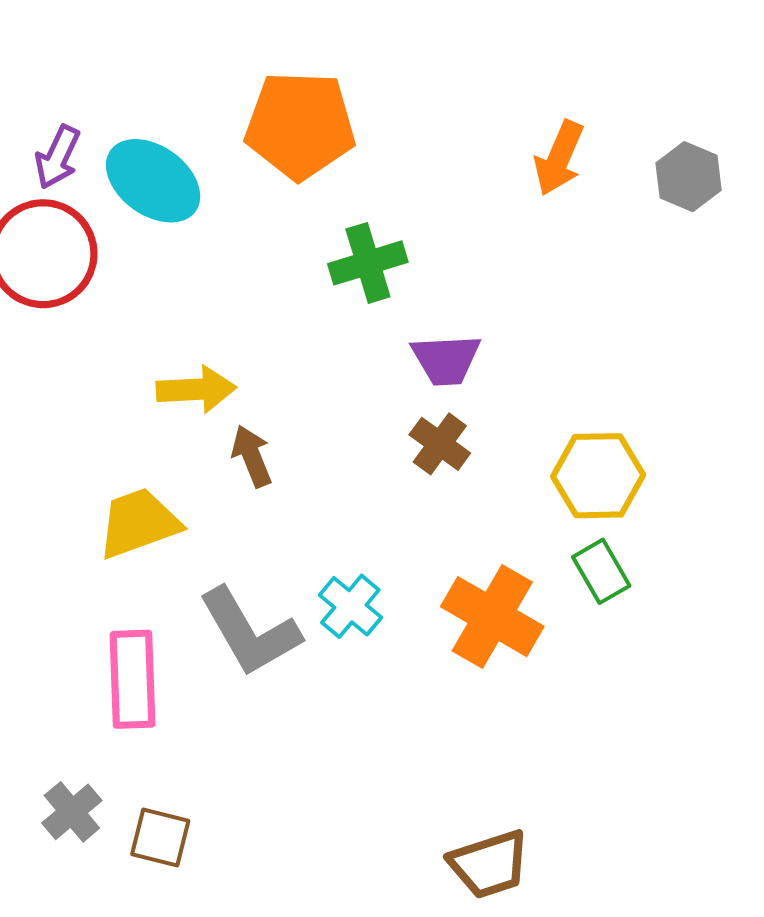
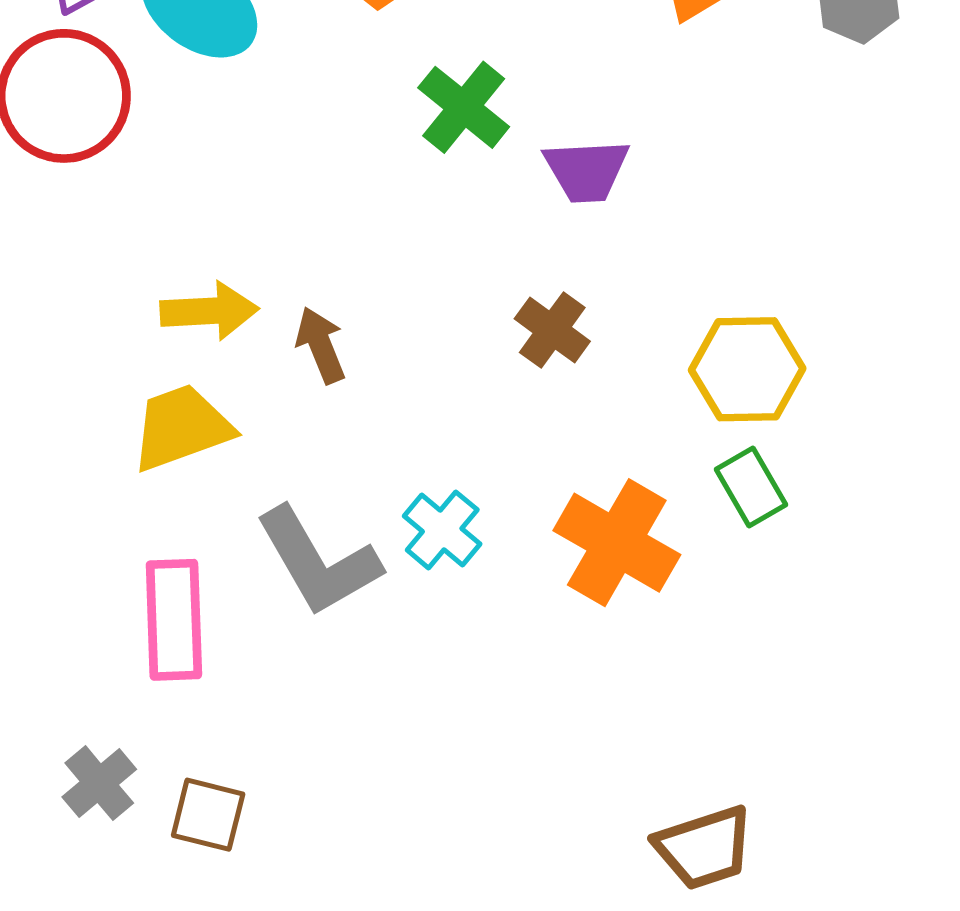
green cross: (368, 263) -> (464, 107), turned -34
purple trapezoid: (446, 360) -> (586, 171), moved
yellow arrow: (196, 389) -> (209, 311), moved
brown trapezoid: (489, 864) -> (704, 848), moved

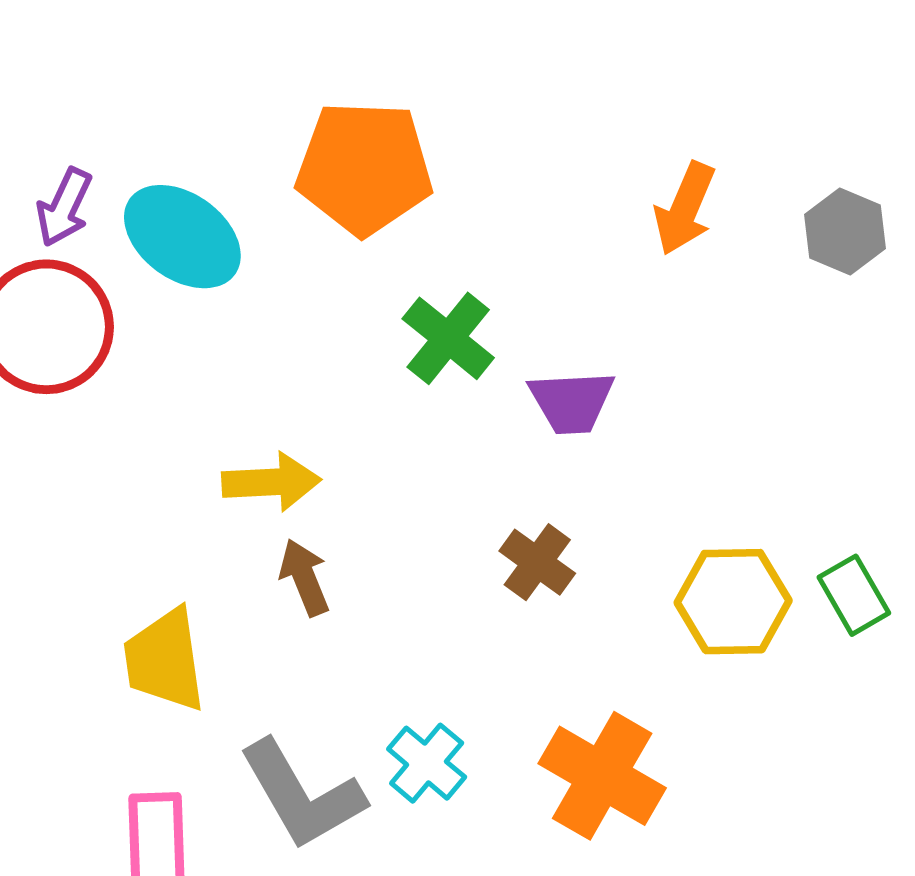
yellow arrow: (209, 311) -> (271, 482), moved
yellow trapezoid: (181, 427) -> (165, 660), turned -78
green rectangle: (751, 487) -> (854, 595), moved

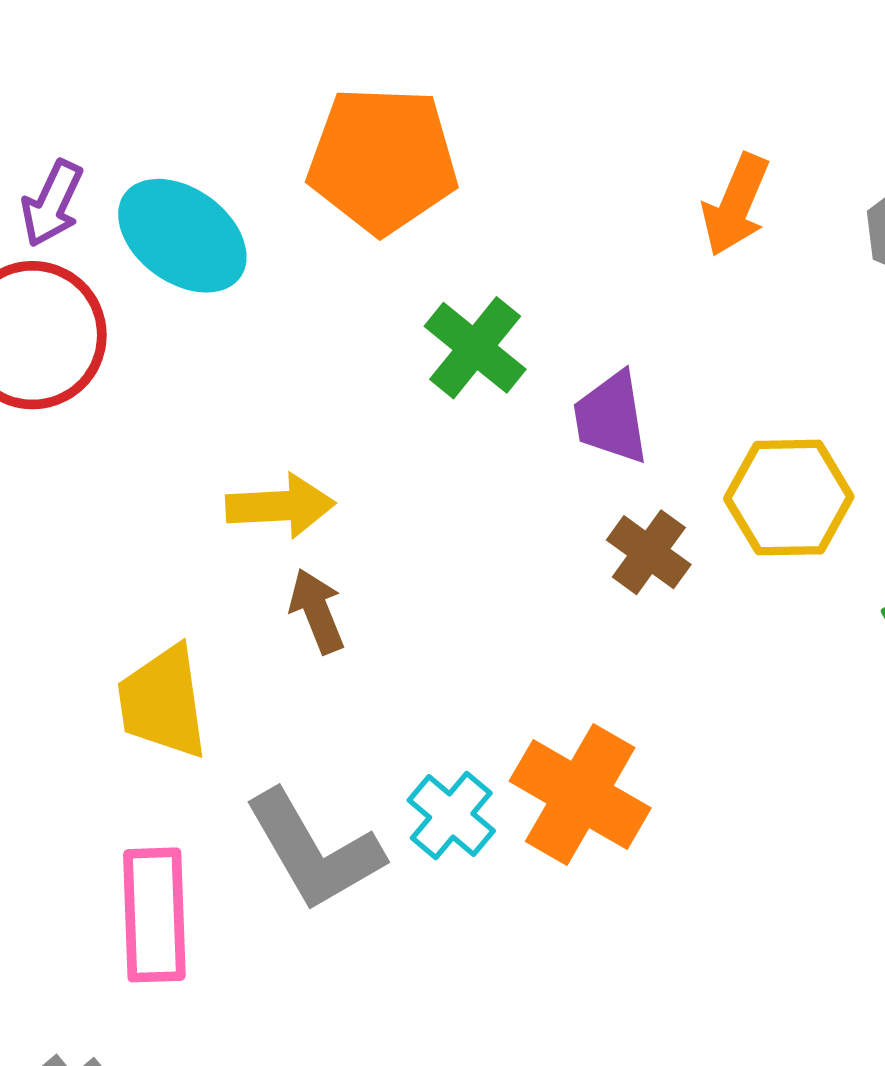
purple trapezoid: (572, 402) -> (611, 418), turned 84
brown cross: (537, 562) -> (649, 552), moved
yellow hexagon: (733, 602) -> (789, 498), moved
orange cross: (602, 776) -> (580, 795), moved

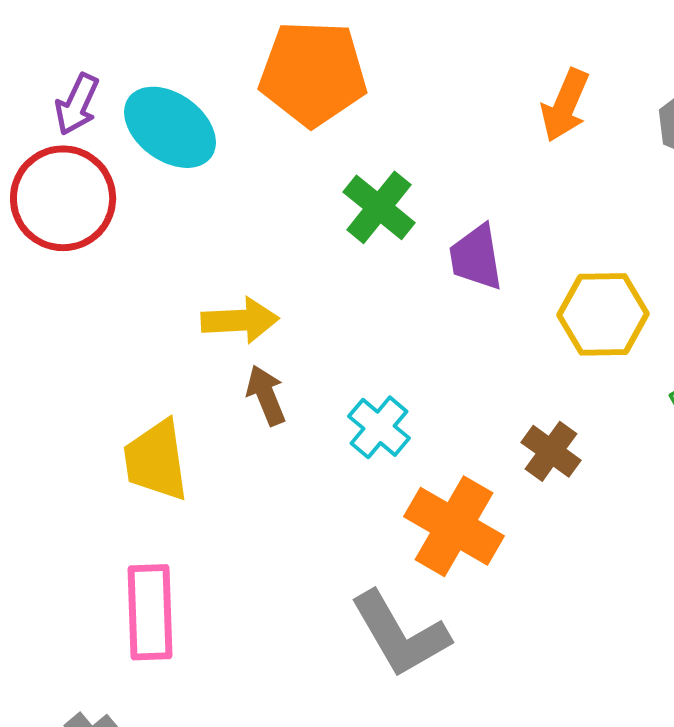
brown cross: (649, 552) -> (551, 451), moved
cyan cross: (451, 816) -> (379, 427), moved
gray L-shape: (314, 851) -> (400, 634), moved

